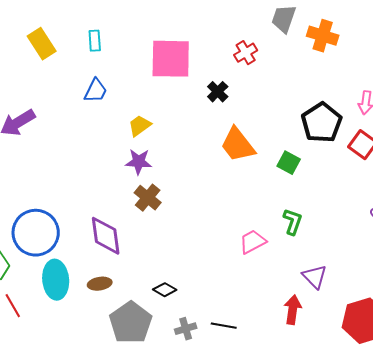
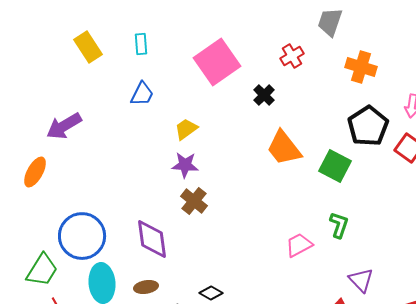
orange cross: (323, 36) -> (361, 67), moved
pink square: (171, 59) -> (217, 62), turned -36
green square: (289, 163) -> (335, 166), size x1.4

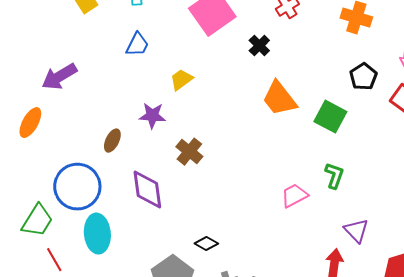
black pentagon: (368, 126) -> (363, 77), size x0.7
purple star: (185, 165) -> (152, 116), moved
brown ellipse: (146, 287) -> (112, 141), moved, turned -55

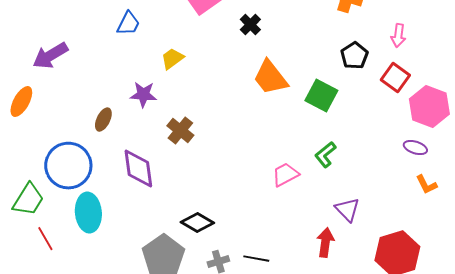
green L-shape: (334, 176) -> (325, 155), turned -148
black diamond: (206, 244) -> (197, 223), size x1.4

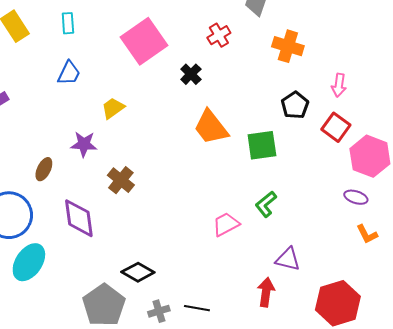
green square: (321, 96) -> (262, 145), turned -36
purple triangle: (347, 210) -> (288, 259), turned -32
cyan ellipse: (88, 213) -> (29, 262), turned 39

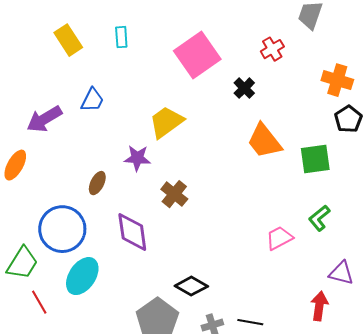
orange cross: (288, 46) -> (337, 80), moved
blue trapezoid: (69, 73) -> (92, 100), moved
yellow trapezoid: (113, 108) -> (166, 122), size x1.5

